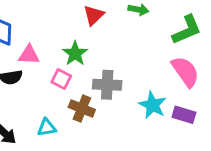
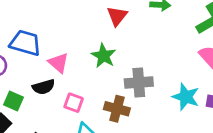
pink triangle: (29, 55) -> (58, 63), turned 45
pink square: (61, 79) -> (74, 103), moved

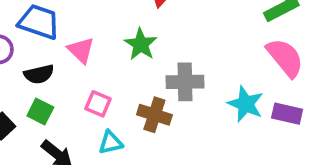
black semicircle: (44, 87) -> (39, 74), moved
green square: (13, 101) -> (40, 111), moved

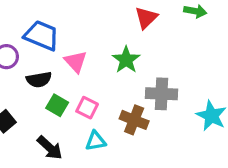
green square: (40, 111) -> (57, 105), moved

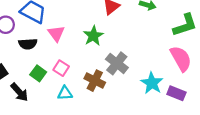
gray cross: (162, 94) -> (117, 63), turned 30
green square: (57, 105) -> (38, 73), moved
black arrow: (50, 148) -> (19, 92), moved

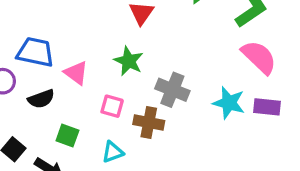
pink square: (61, 68) -> (112, 106), moved

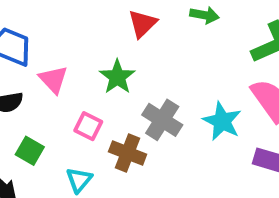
cyan star: (229, 103) -> (222, 121), moved
cyan triangle: (113, 152) -> (79, 180), turned -40

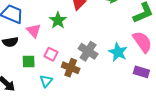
green star: (117, 77) -> (58, 20), moved
green square: (30, 151) -> (29, 61), moved, turned -32

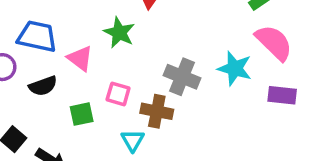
cyan triangle: (46, 81) -> (133, 140), moved

